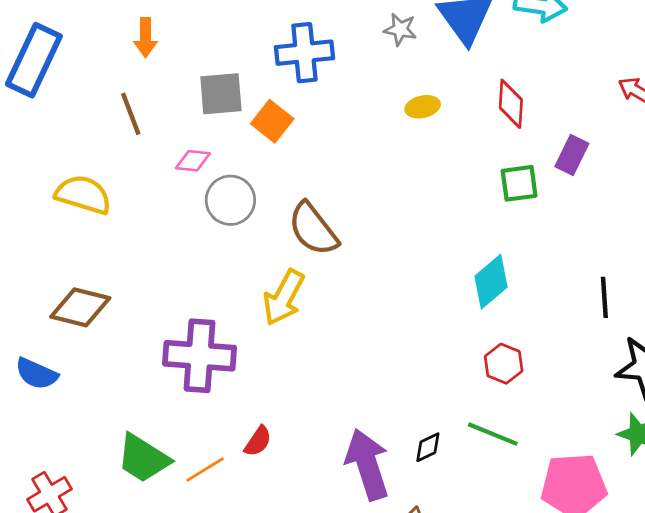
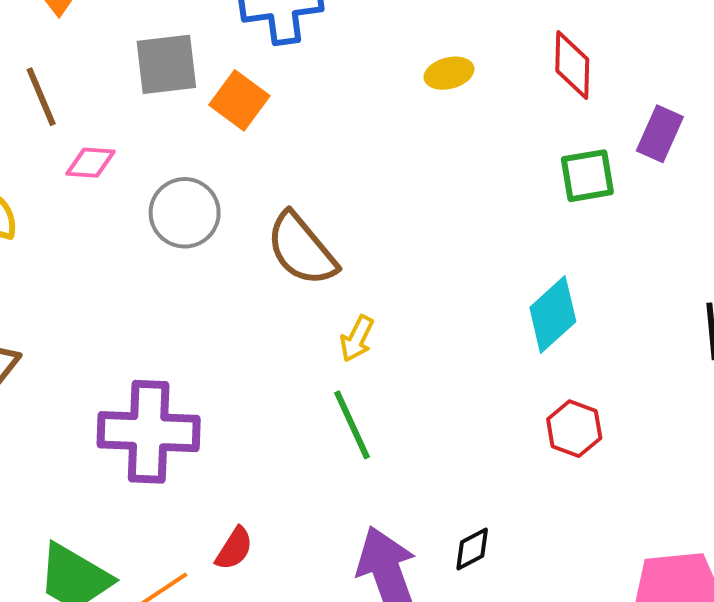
pink diamond: (193, 161) -> (91, 163), moved
yellow arrow: (284, 297) -> (357, 339), moved, size x0.6
green line: (493, 434) -> (352, 425), moved, turned 45

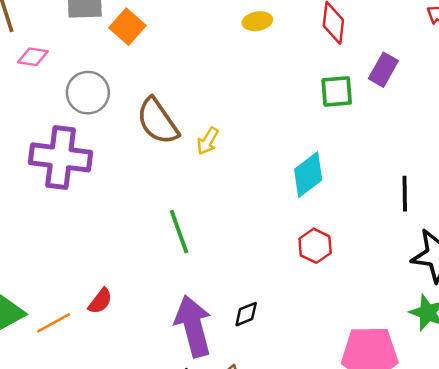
yellow arrow: (357, 339) -> (208, 141), moved
purple cross: (149, 432) -> (61, 157), moved

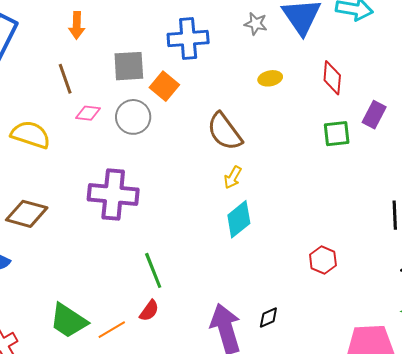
gray circle: (88, 93) -> (133, 117), moved
brown semicircle: (158, 121) -> (225, 132), moved
cyan diamond: (308, 175) -> (239, 219), moved
green line: (179, 232) -> (153, 270), moved

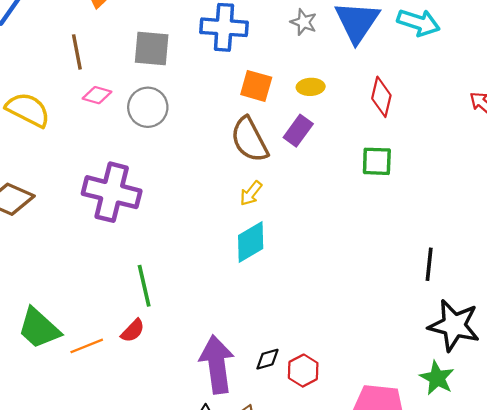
orange square: (164, 86) -> (256, 86), moved, turned -32
purple rectangle: (374, 115) -> (298, 131), moved
red hexagon: (323, 260) -> (303, 371), moved

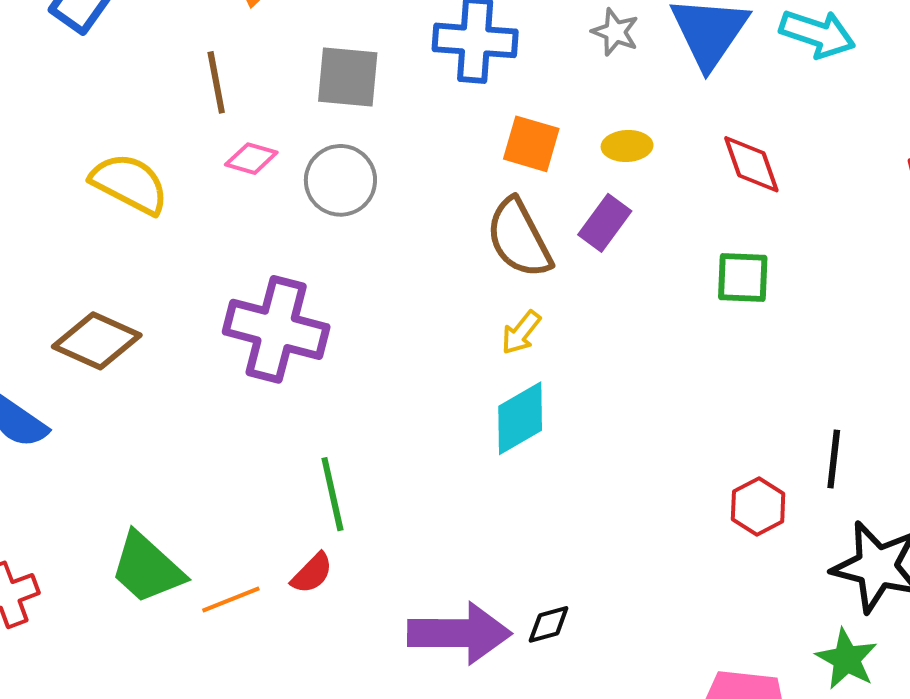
red diamond: (381, 97) -> (751, 164), turned -33
purple arrow: (217, 364) -> (459, 633), turned 98
red hexagon: (303, 371) -> (758, 506), moved

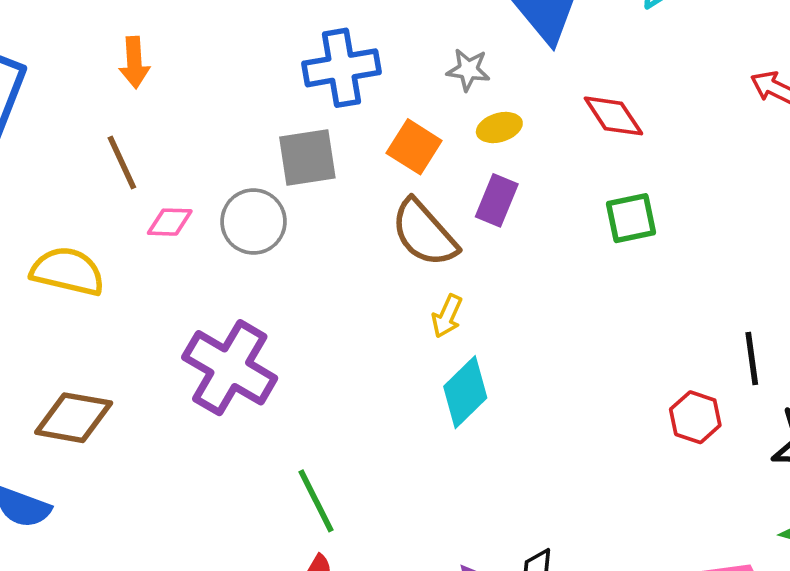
gray star: (615, 32) -> (468, 70), moved
gray square: (348, 77) -> (307, 157), moved
orange square: (531, 144) -> (414, 147), turned 30
purple cross: (276, 329) -> (230, 368), turned 30

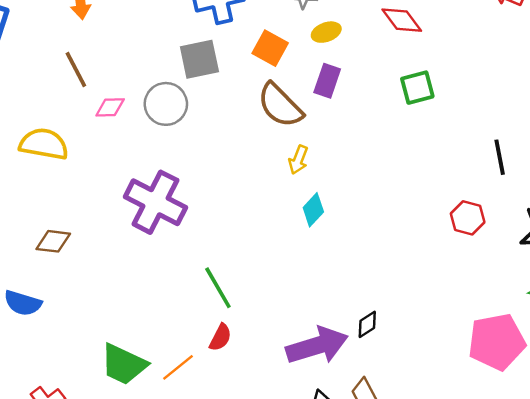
black line: (752, 358) -> (500, 157), moved
cyan diamond: (465, 392) -> (313, 210), size x0.7
brown diamond: (74, 418) -> (53, 241), size x0.7

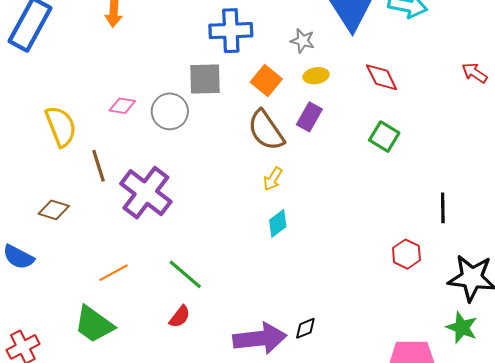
brown line: (76, 70) -> (99, 166), moved
green square: (417, 88) -> (384, 137), turned 36
yellow semicircle: (44, 144) -> (61, 126), turned 48
green line: (218, 288) -> (185, 274), turned -30
orange line: (178, 367) -> (113, 273), moved

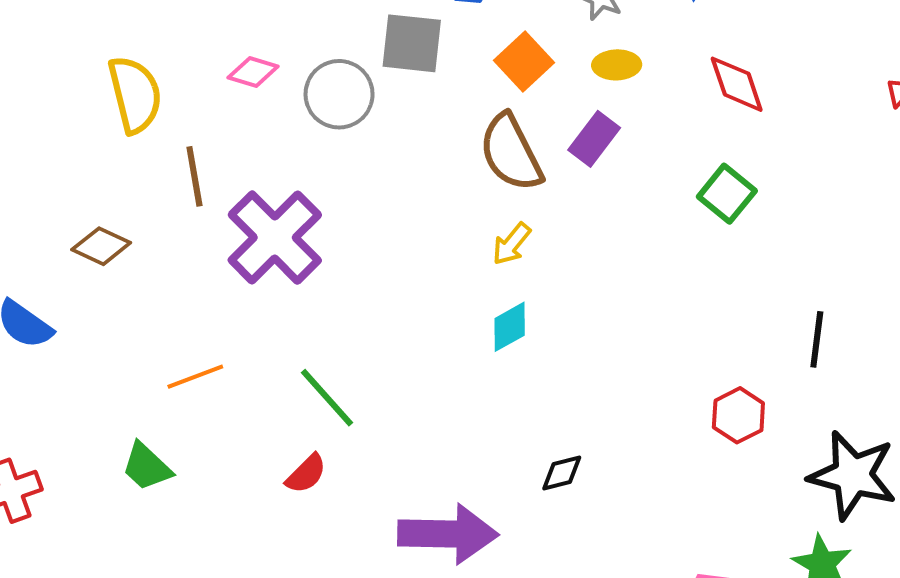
green trapezoid: (94, 324) -> (147, 467), size x0.7
black diamond: (305, 328) -> (562, 473), moved

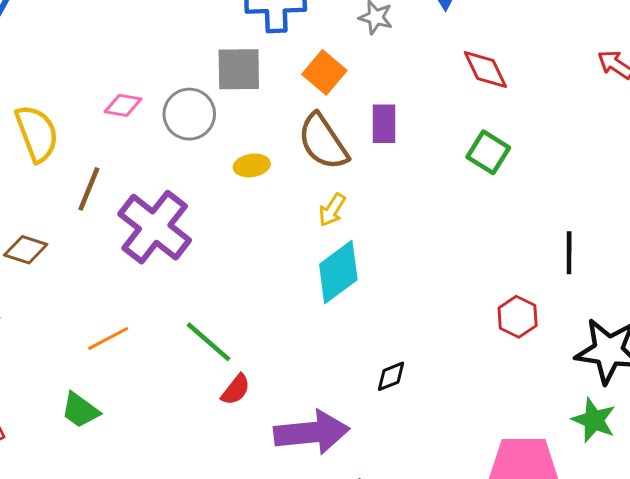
yellow ellipse: (617, 65) -> (252, 165), moved
purple rectangle: (594, 139) -> (384, 124), turned -30
brown line: (194, 176) -> (89, 189), turned 39
cyan diamond: (510, 327) -> (338, 272), size x1.6
red semicircle: (306, 474) -> (236, 390), moved

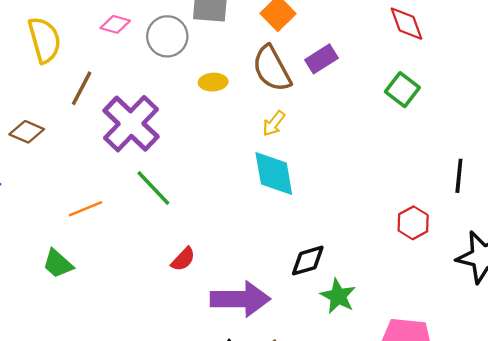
purple rectangle: (384, 124) -> (322, 59), turned 52
cyan diamond: (338, 272) -> (274, 173), turned -69
green line: (209, 342) -> (153, 188), moved
black diamond: (391, 376) -> (308, 261), size x1.4
green star: (594, 420) -> (338, 296), moved

